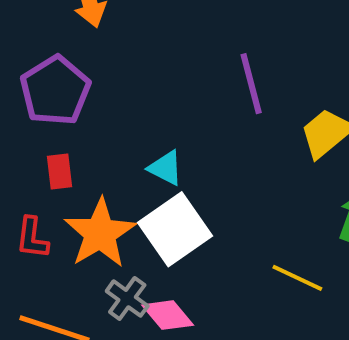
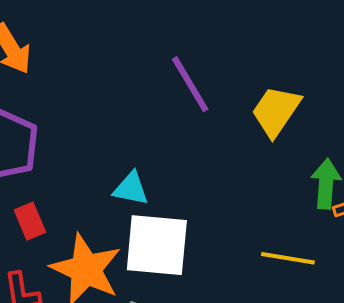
white square: (175, 229) -> (157, 245), turned -34

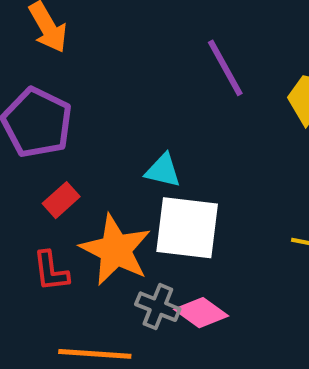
red rectangle: (30, 221) -> (61, 200), turned 69

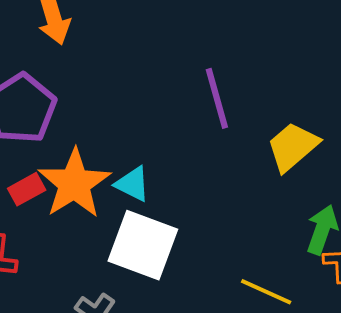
orange star: (116, 250) -> (74, 184), moved

